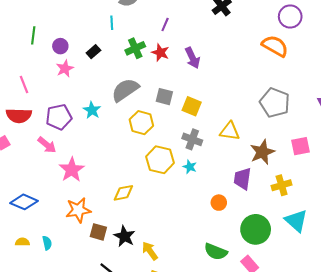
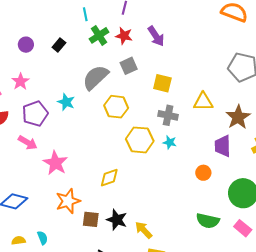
cyan line: (112, 23) -> (85, 14), moved
pink star: (65, 69) -> (20, 82), moved
gray square: (164, 97) -> (129, 66), moved, turned -30

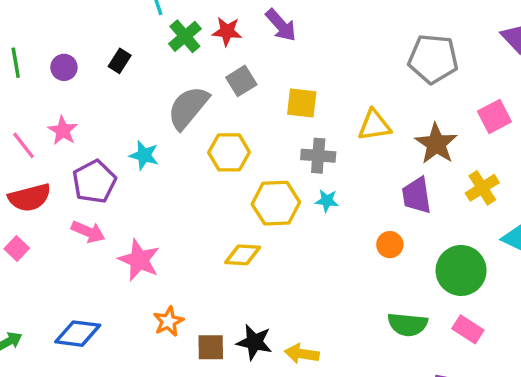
yellow diamond: (109, 178) -> (243, 255), moved, turned 30
orange star: (68, 201) -> (168, 321), size x0.7
yellow arrow: (144, 230) -> (302, 354), turned -30

